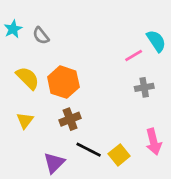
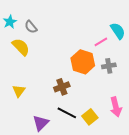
yellow semicircle: (28, 78) -> (21, 47), moved
orange hexagon: (63, 82) -> (83, 62), moved
brown cross: (70, 119) -> (62, 87), moved

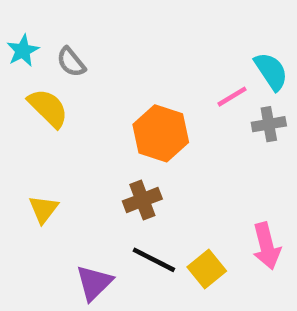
orange hexagon: (83, 62) -> (161, 133), moved
gray cross: (109, 66) -> (269, 124), moved

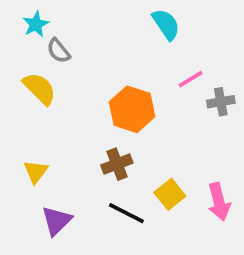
cyan star: (23, 51) -> (36, 24), moved
cyan semicircle: (271, 71) -> (166, 24), moved
yellow square: (207, 269) -> (170, 194), moved
purple triangle: (94, 283) -> (57, 221), moved

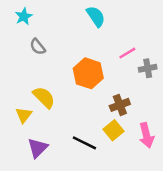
cyan semicircle: (166, 24) -> (96, 16), moved
gray semicircle: (58, 51) -> (38, 47), moved
yellow semicircle: (40, 89) -> (44, 97), moved
brown cross: (117, 164) -> (120, 105), moved

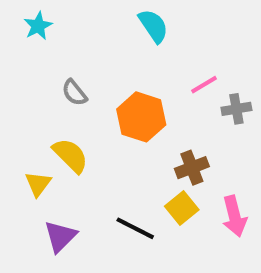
gray semicircle: (38, 47) -> (74, 93), moved

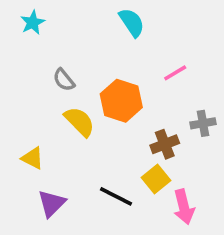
gray cross: (236, 109) -> (203, 123), moved
yellow semicircle: (70, 155) -> (80, 122), moved
yellow triangle: (38, 184) -> (33, 158), turned -40
pink arrow: (234, 216) -> (184, 207), moved

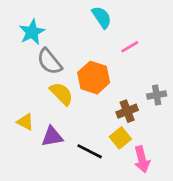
cyan star: (33, 22) -> (32, 32), moved, size x1.4
pink line: (175, 73) -> (130, 47), moved
gray semicircle: (64, 80) -> (49, 61), size x1.5
purple triangle: (52, 203) -> (52, 137), moved, turned 35

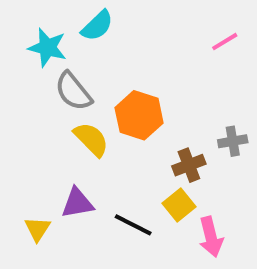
cyan semicircle: (102, 17) -> (97, 26), moved, turned 80
cyan star: (32, 32) -> (47, 48), turned -30
pink line: (130, 47) -> (225, 42), moved
yellow triangle: (25, 122) -> (37, 229), moved, turned 36

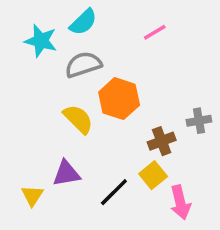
pink line: (225, 42) -> (155, 32), moved
gray semicircle: (73, 91) -> (83, 65), moved, turned 111
black line: (133, 225) -> (114, 192), turned -72

